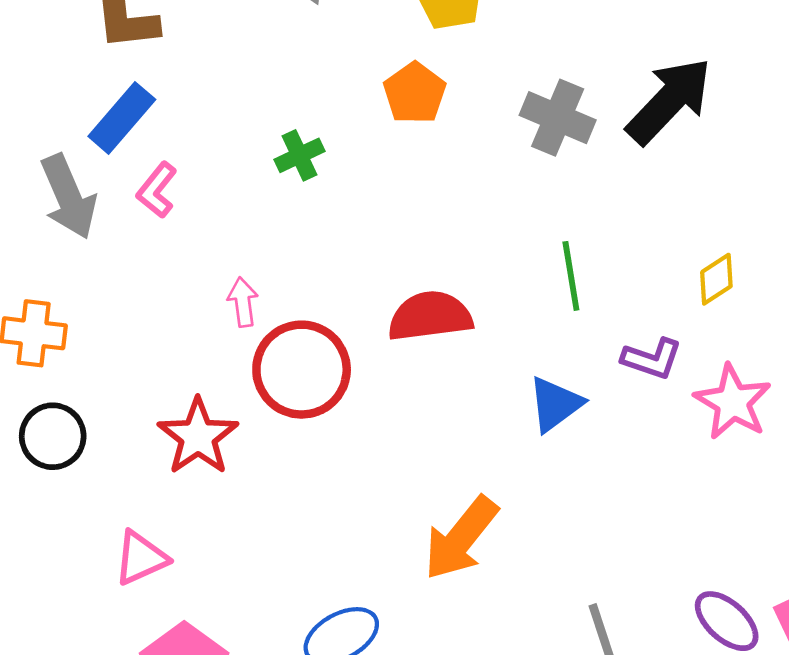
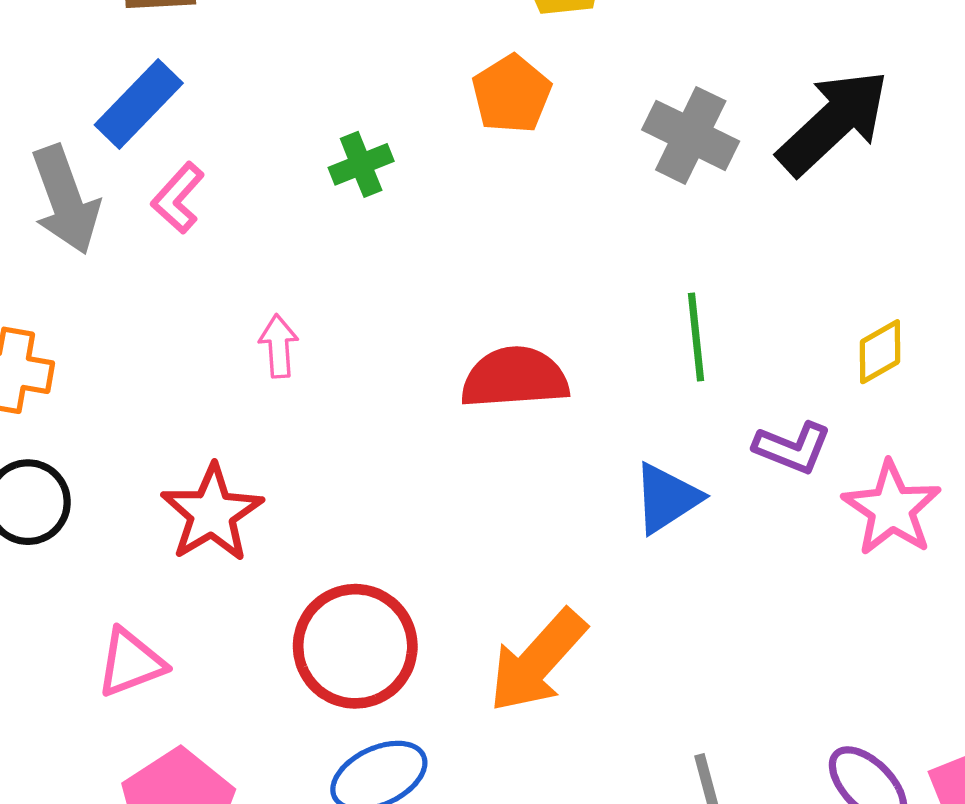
red circle: (302, 370) -> (355, 646), moved

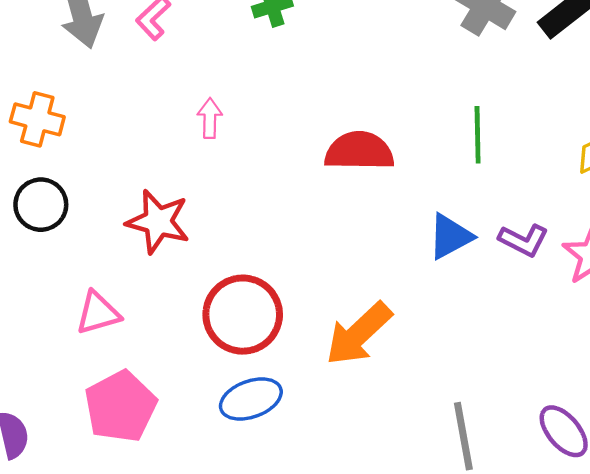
purple L-shape: (792, 448) -> (523, 240), moved
red star: (212, 513) -> (158, 222), turned -30

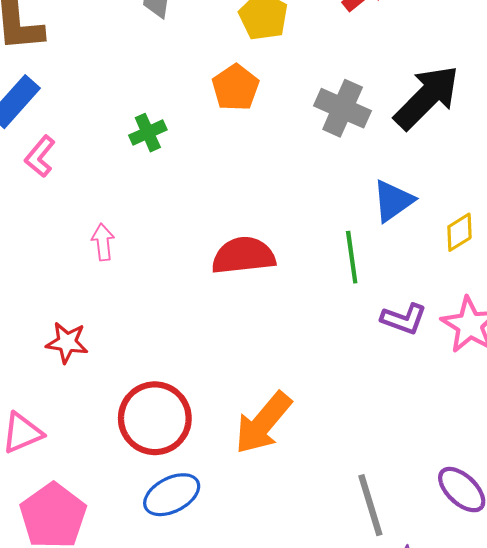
green line: (478, 135) -> (352, 257), moved
red star: (158, 222) -> (67, 342), size x0.7
blue triangle: (450, 236) -> (393, 201), moved

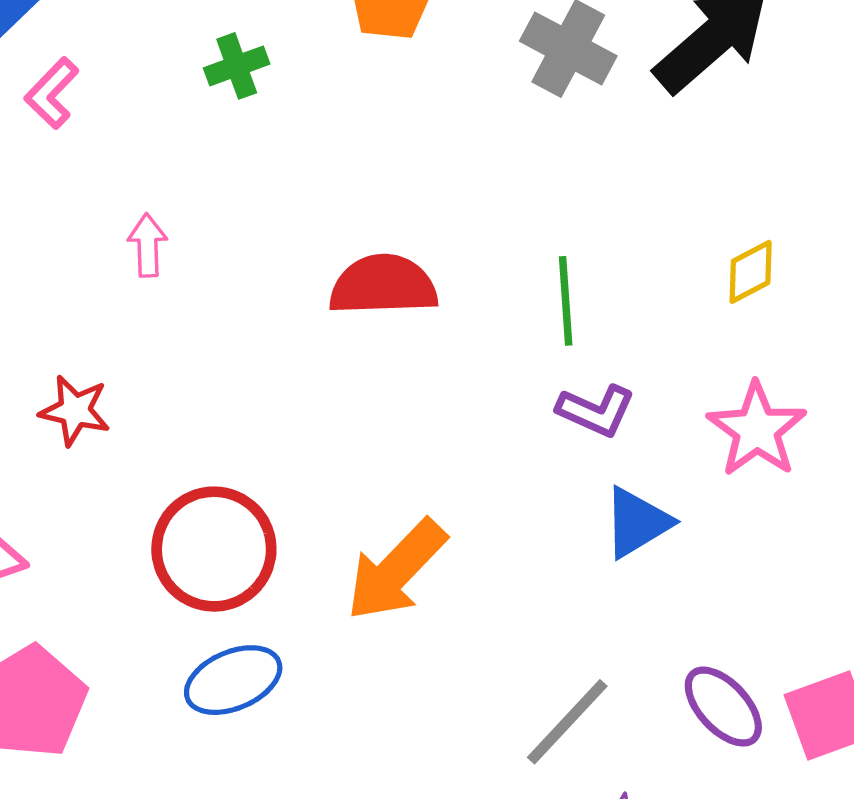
blue triangle: (393, 201) -> (637, 522), moved
purple L-shape: (404, 319) -> (596, 411), moved
gray line: (370, 505) -> (567, 722), turned 56

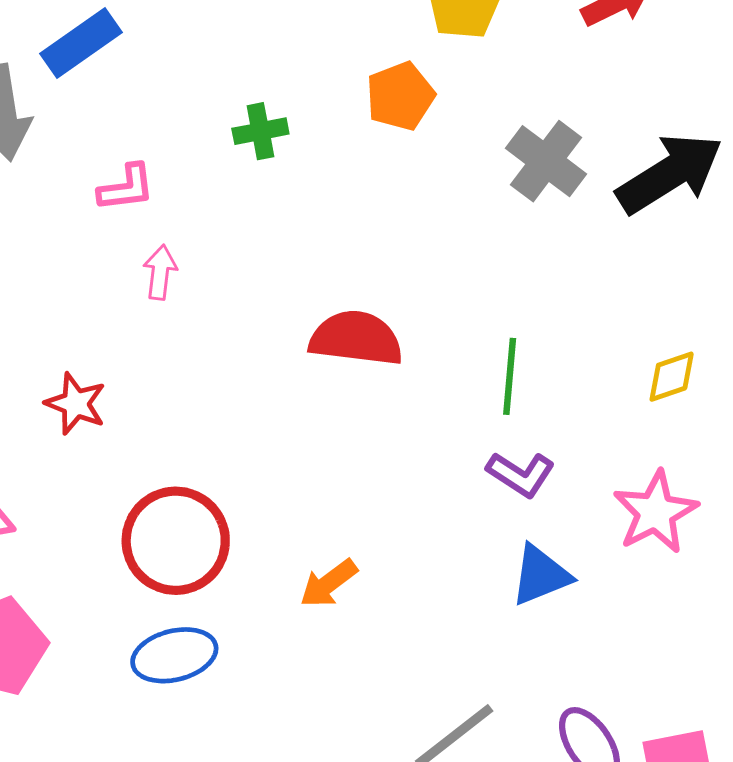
pink L-shape: (52, 93) -> (126, 188), moved, turned -150
orange arrow: (396, 570) -> (329, 583), size x0.6

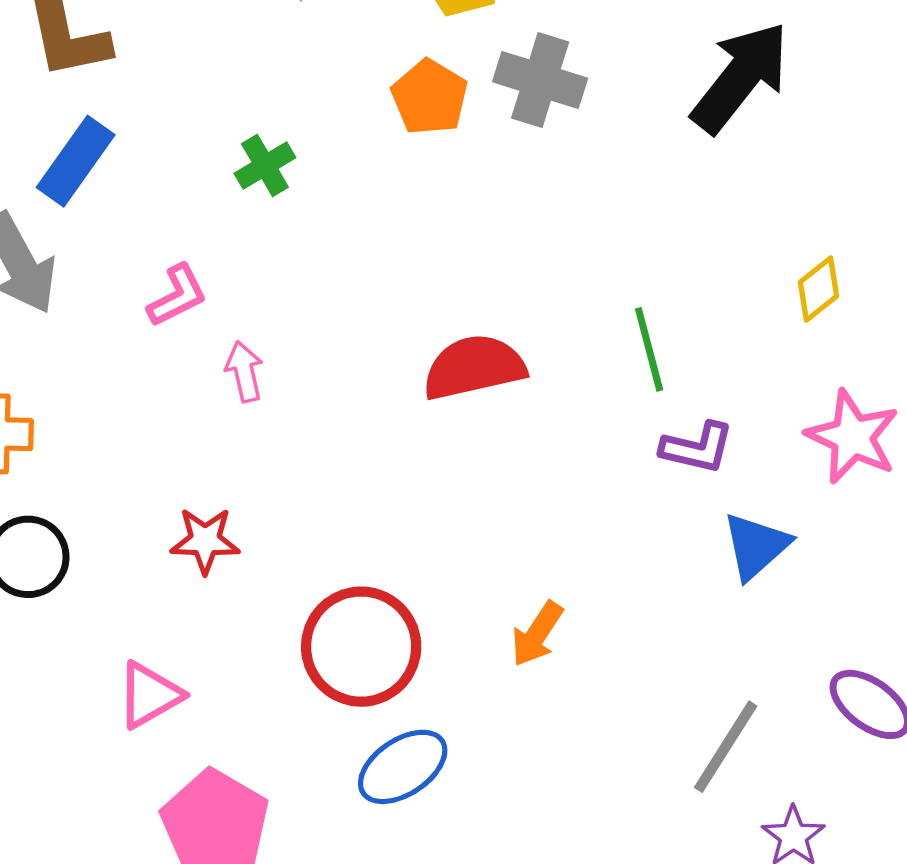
green cross: (260, 131) -> (265, 165), moved
gray cross: (546, 161) -> (540, 80), moved

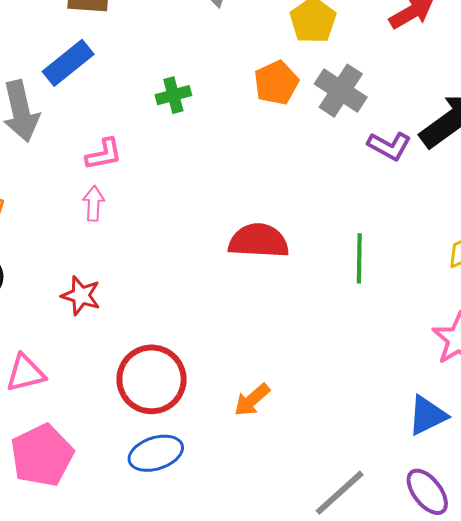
pink arrow: (244, 372) -> (94, 203), moved
purple L-shape: (697, 448) -> (389, 146), moved
blue triangle: (756, 546) -> (427, 415), moved

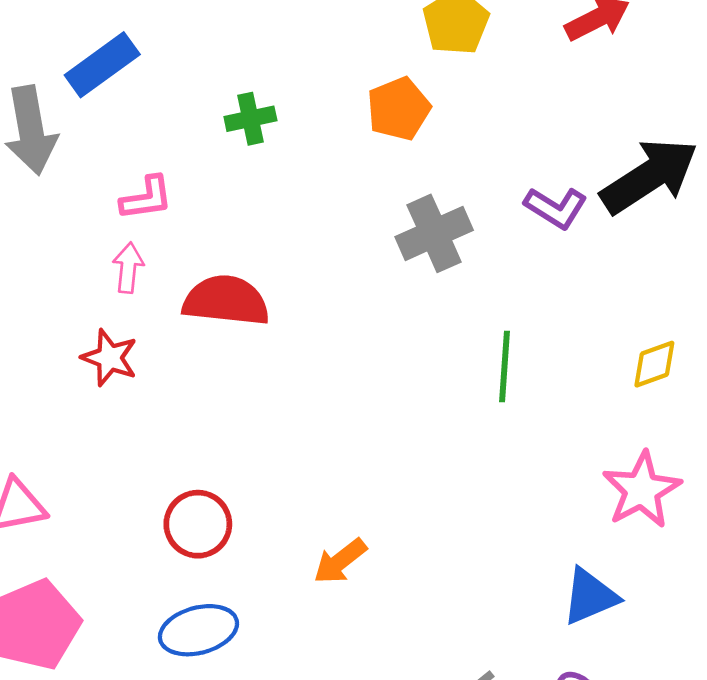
gray cross: (341, 91) -> (434, 233), moved, turned 30
red semicircle: (259, 241) -> (226, 301), moved
red star: (81, 296) -> (110, 358), moved
red circle: (152, 379) -> (198, 524), size x0.7

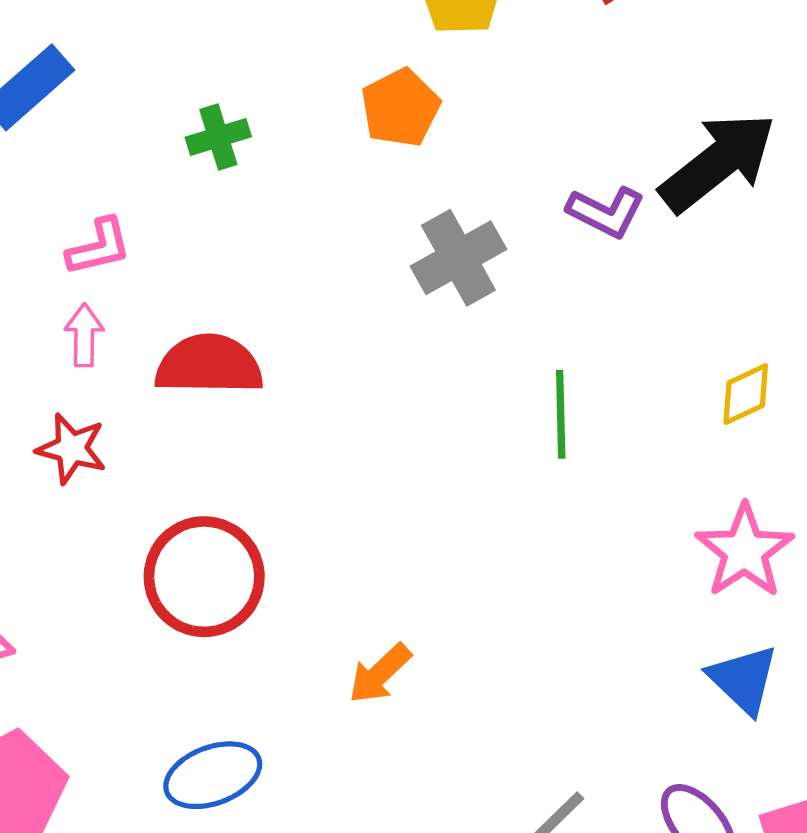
red circle: (198, 524) -> (204, 577), moved, size x1.4
blue triangle: (590, 596) -> (743, 679), moved, turned -48

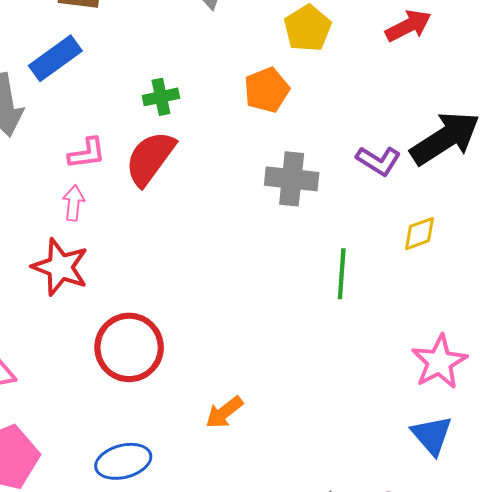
gray cross: (458, 258) -> (292, 179), turned 30
red semicircle: (209, 365) -> (150, 158), moved, turned -60
yellow diamond: (746, 394) -> (420, 234), moved
red star: (72, 449) -> (60, 267), size x1.4

